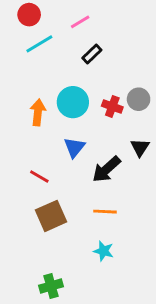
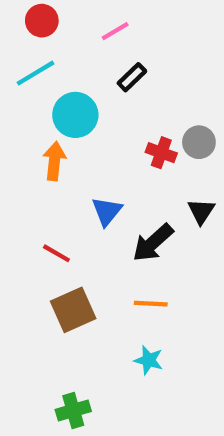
cyan line: (39, 44) -> (35, 73), moved
cyan circle: (73, 102) -> (75, 115), moved

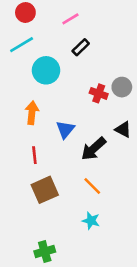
orange arrow: (54, 161) -> (32, 113), moved
black triangle: (201, 211) -> (123, 129), turned -36
red line: (56, 253) -> (34, 155), turned 54
orange line: (151, 304) -> (92, 186), turned 42

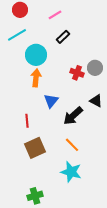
orange arrow: (32, 113) -> (36, 78), moved
cyan star: (91, 221) -> (71, 172), size x1.5

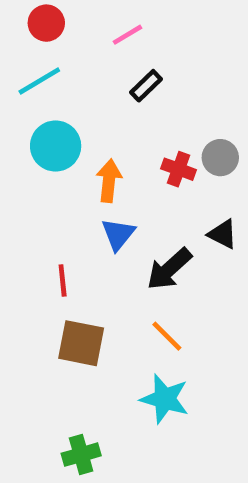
cyan circle: (36, 55) -> (56, 146), moved
orange arrow: (36, 78) -> (109, 181), moved
brown square: (35, 148) -> (81, 343), turned 35

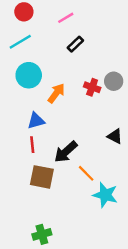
orange arrow: (109, 181) -> (56, 93), turned 30
blue triangle: (118, 234) -> (36, 121), moved, turned 36
black triangle: (223, 234) -> (115, 136), moved
black arrow: (169, 269) -> (66, 152), moved
cyan star: (165, 399) -> (105, 195), moved

